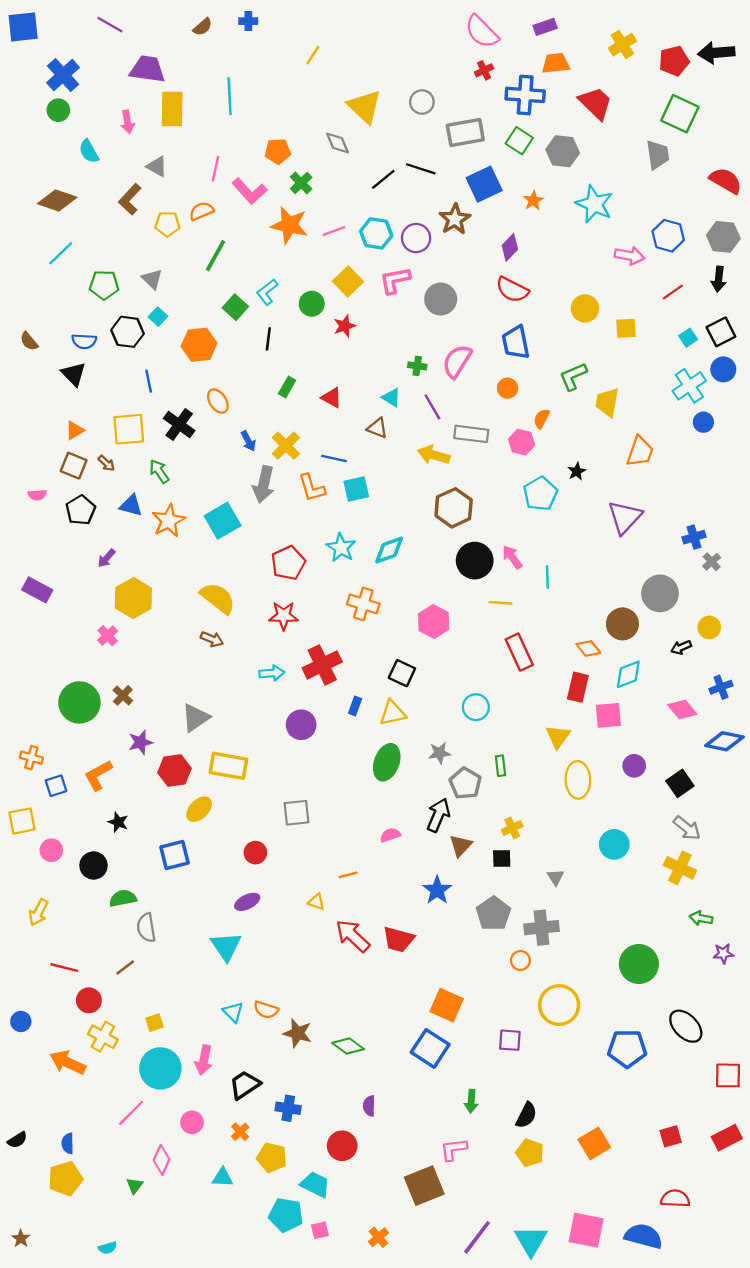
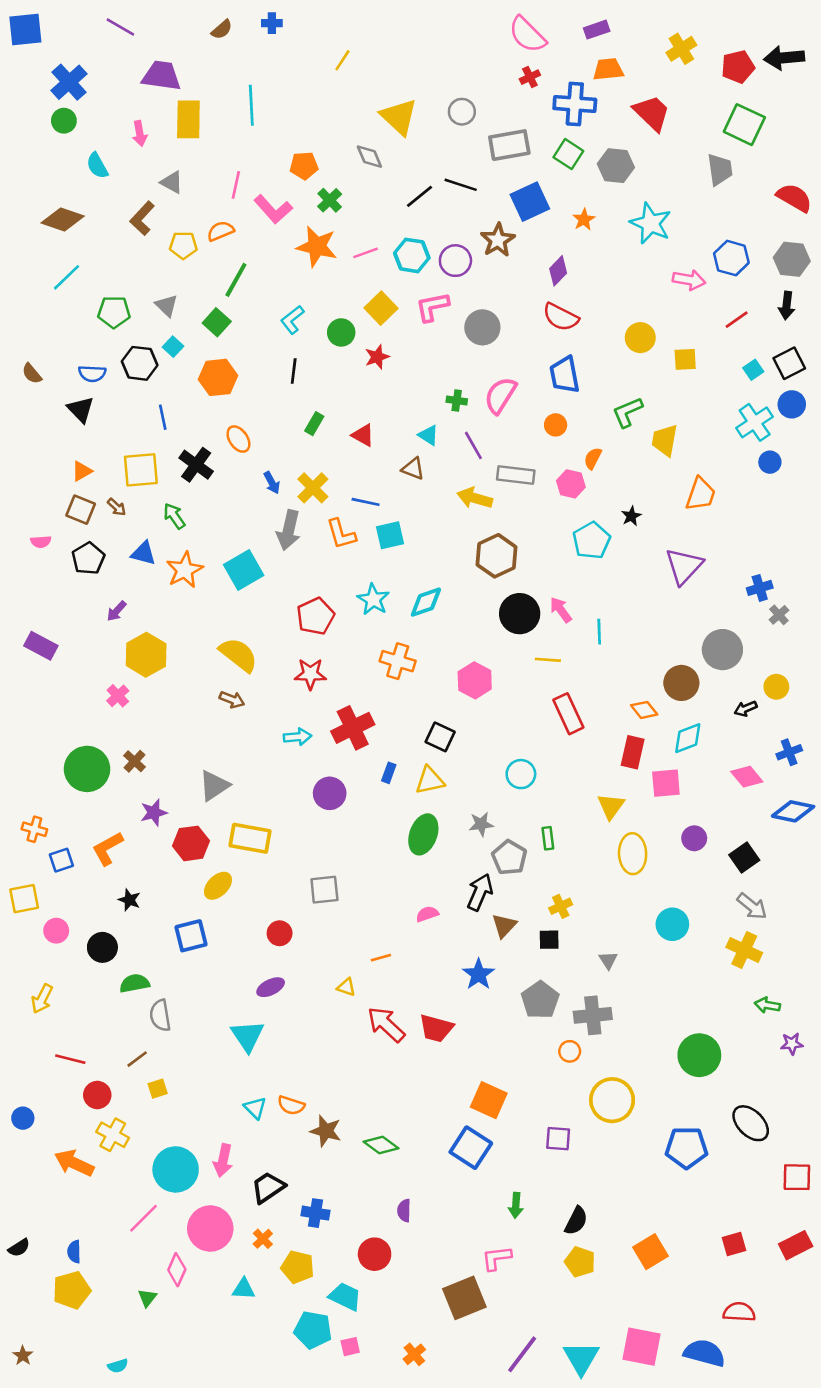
green square: (235, 307) -> (217, 322), moved
yellow square: (155, 1023) -> (158, 1089), moved
pink circle: (192, 1122) -> (210, 1229), size x1.8

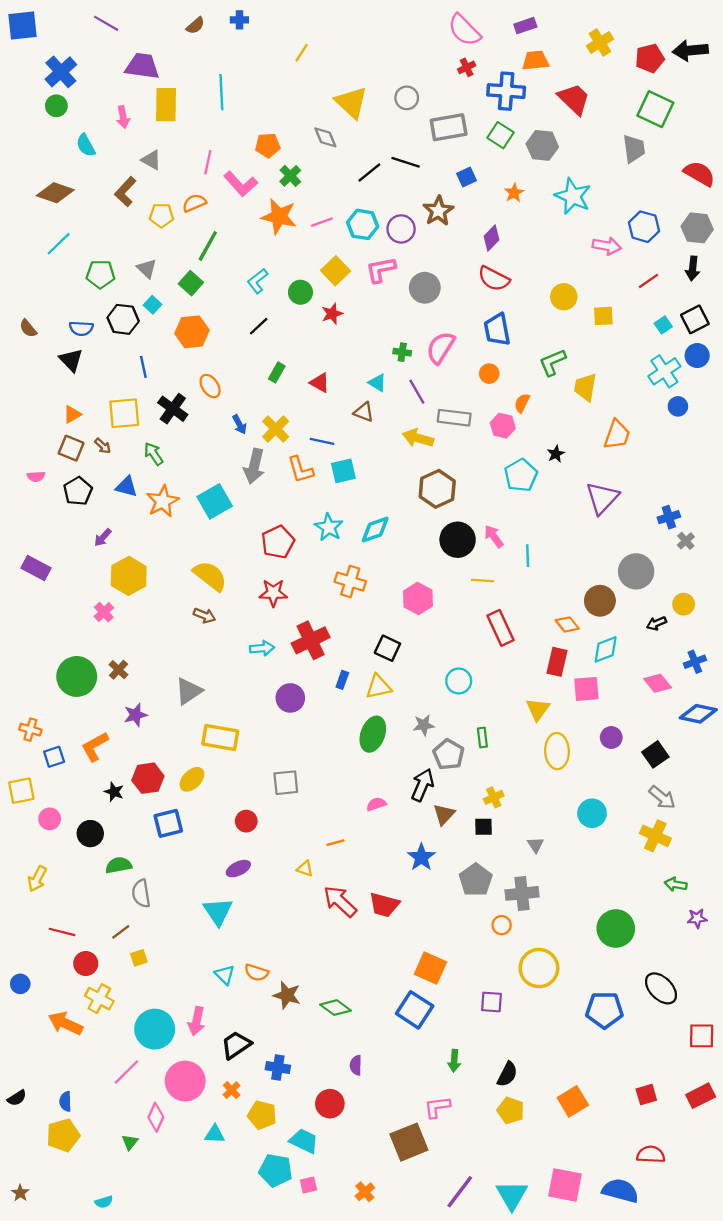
blue square: (530, 202) -> (467, 177), size x0.6
black line: (294, 371) -> (259, 326), turned 40
red hexagon: (191, 843) -> (148, 778), moved

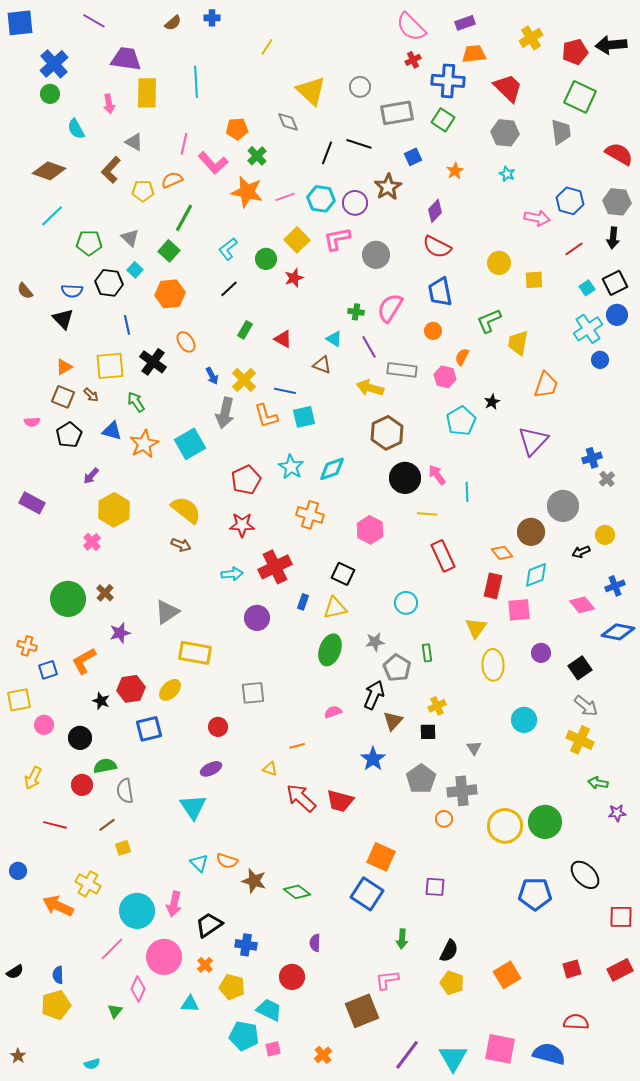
gray hexagon: (542, 145) -> (505, 133), moved
black line: (369, 172) -> (327, 153), turned -30
cyan star: (573, 196) -> (507, 174), size x0.5
red circle: (86, 964) -> (82, 785), moved
yellow circle: (539, 968) -> (505, 826), moved

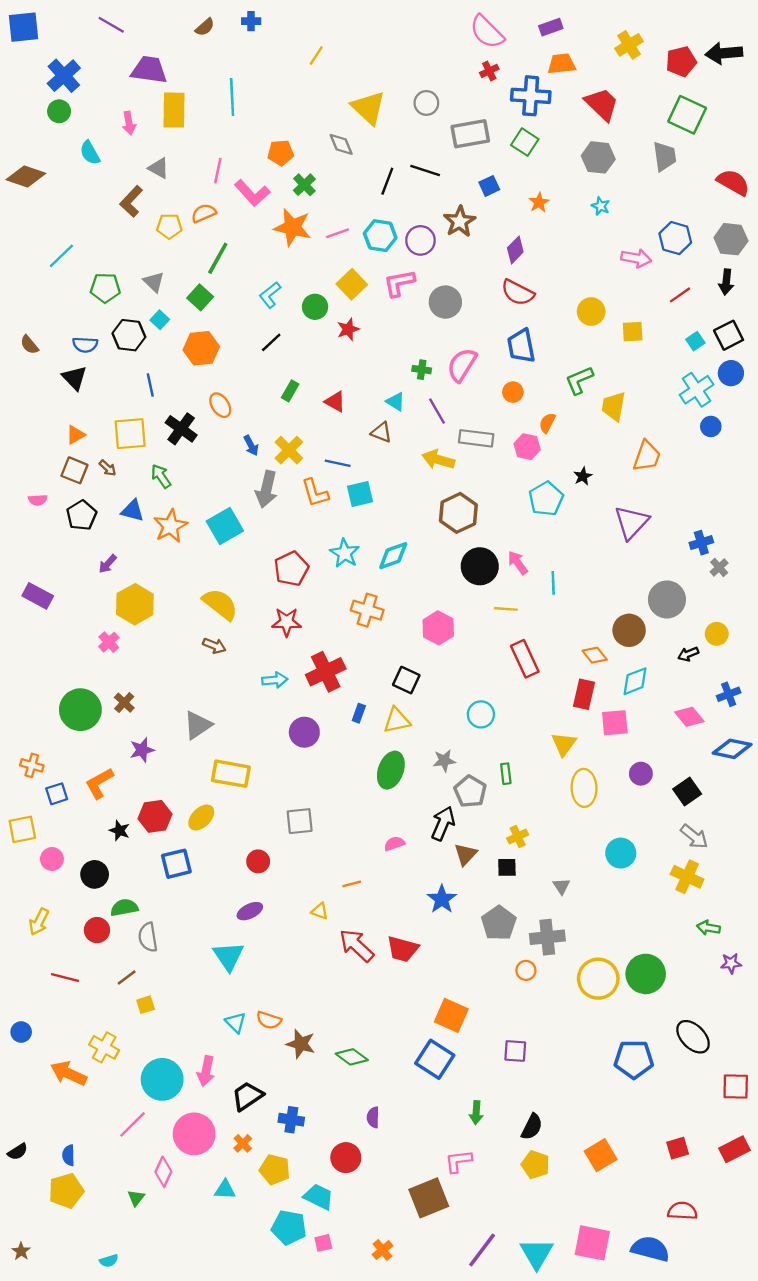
brown diamond: (49, 171) -> (26, 176), moved

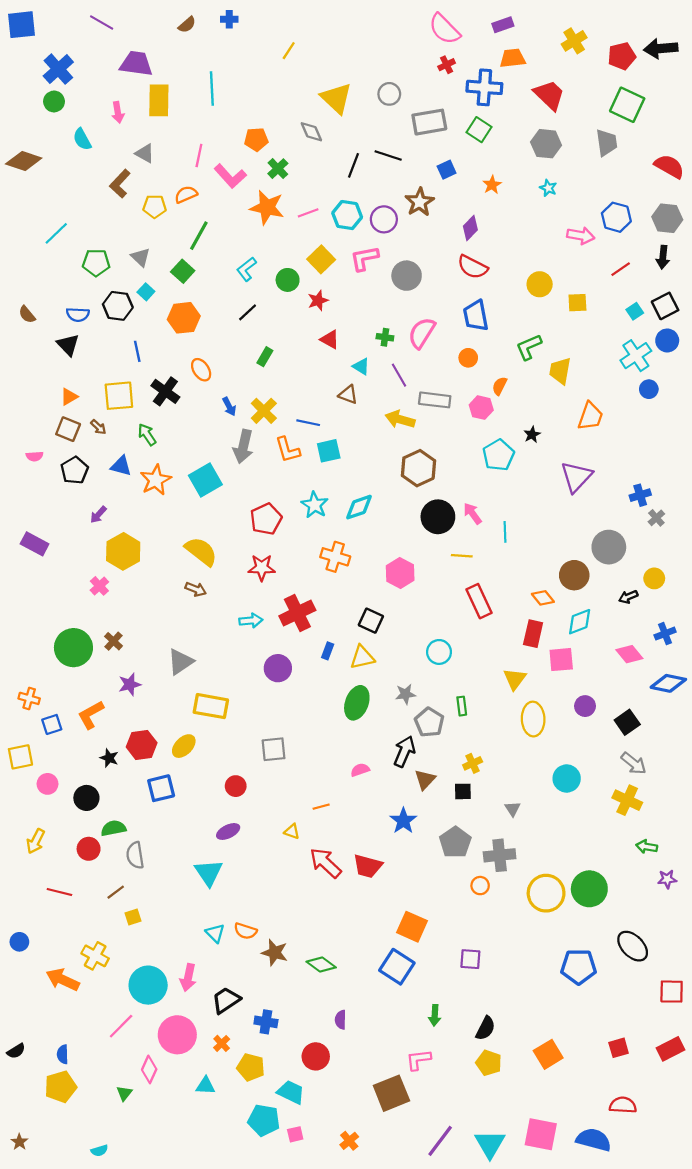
red triangle: (335, 402) -> (330, 339), moved

